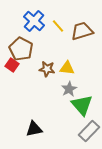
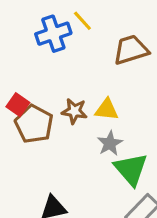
blue cross: (34, 21) -> (53, 34), turned 30
yellow line: (58, 26) -> (82, 21), moved
brown pentagon: (21, 49) -> (34, 124), moved

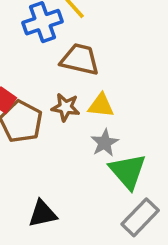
brown trapezoid: (131, 50) -> (80, 59), moved, turned 30

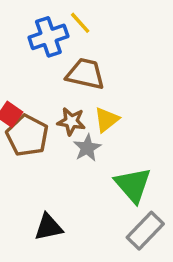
yellow triangle: (101, 105) -> (107, 120), turned -44
gray star: (105, 143) -> (87, 148), moved

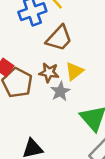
brown trapezoid: (85, 74) -> (59, 38), turned 120

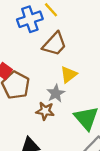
brown star: (49, 72) -> (45, 111), moved

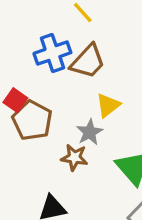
blue cross: (30, 19) -> (52, 53), moved

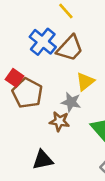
blue cross: (52, 53) -> (43, 42), turned -32
gray star: (90, 132) -> (71, 102), turned -30

